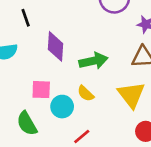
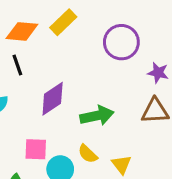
purple diamond: (56, 46) -> (53, 99), turned 52
yellow triangle: (131, 95) -> (121, 165), moved, size x0.6

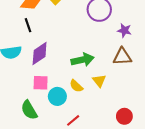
purple diamond: (53, 99) -> (40, 53), moved
yellow triangle: (121, 165) -> (99, 81), moved

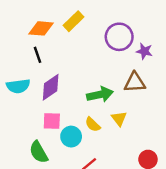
purple star: (124, 30) -> (144, 51), moved
brown triangle: (122, 57) -> (135, 82), moved

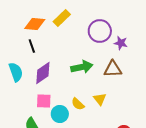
cyan semicircle: (18, 86) -> (16, 72), turned -102
green arrow: (100, 94) -> (82, 67), moved

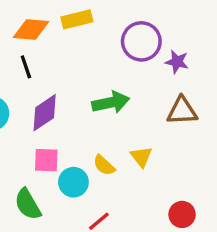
yellow rectangle: (62, 18) -> (77, 19), turned 30
brown triangle: (113, 69) -> (182, 111), moved

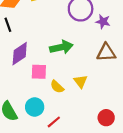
pink square: (46, 160) -> (39, 72), moved
cyan circle: (73, 182) -> (35, 107), moved

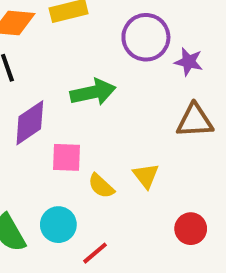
green arrow: (61, 47) -> (93, 92), moved
red circle: (106, 118) -> (191, 229), moved

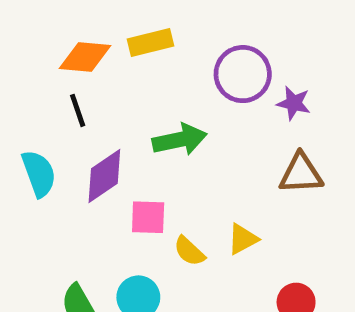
yellow triangle: (146, 176) -> (243, 239), turned 40

